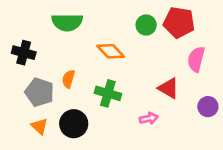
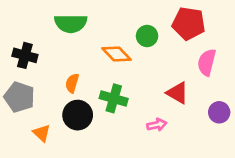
green circle: (146, 25) -> (147, 36), moved
gray pentagon: (39, 92) -> (19, 97), moved
black circle: (74, 124) -> (78, 115), moved

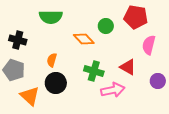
green cross: (114, 98) -> (94, 71), moved
pink arrow: (157, 125) -> (113, 90), size x1.6
orange triangle: (42, 133) -> (30, 96), size x1.5

